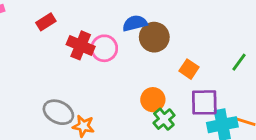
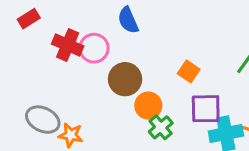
blue semicircle: (135, 23) -> (128, 20), turned -100
brown circle: (154, 37) -> (125, 79), moved

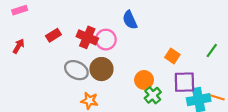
red rectangle: (29, 19) -> (53, 35), moved
brown circle: (125, 79) -> (101, 69), moved
gray ellipse: (43, 120) -> (76, 70), moved

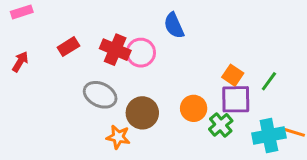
green line: (212, 50) -> (269, 81), moved
brown circle: (101, 69) -> (142, 113), moved
purple square: (184, 82) -> (236, 99), moved
green cross: (153, 95) -> (221, 125), moved

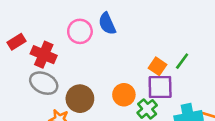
red cross: (115, 50) -> (44, 55), moved
pink circle: (141, 53) -> (80, 31), moved
green line: (269, 81) -> (182, 61), moved

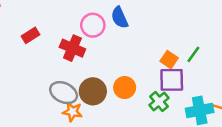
red cross: (44, 55) -> (72, 48), moved
gray ellipse: (44, 83) -> (64, 93), moved
orange circle: (124, 95) -> (125, 88), moved

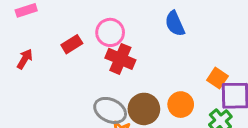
pink circle: (93, 25) -> (110, 32), moved
orange square: (169, 60) -> (217, 78), moved

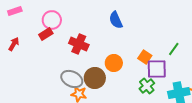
pink circle: (110, 32) -> (52, 20), moved
orange circle: (181, 105) -> (114, 63), moved

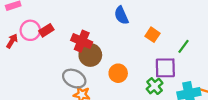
pink circle: (52, 20) -> (30, 30), moved
orange square: (145, 57) -> (152, 35), moved
orange circle: (114, 63) -> (118, 73), moved
brown circle: (95, 78) -> (90, 55), moved

